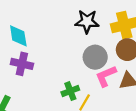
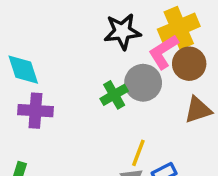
pink L-shape: (106, 76) -> (163, 52), moved
green cross: (70, 91) -> (114, 95), moved

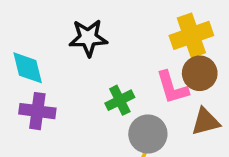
black star: (122, 32) -> (88, 38), moved
pink L-shape: (163, 52) -> (172, 88), moved, turned -78
gray circle: (143, 83) -> (148, 134), moved

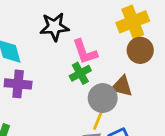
pink L-shape: (172, 88) -> (85, 52), moved
brown triangle: (206, 122) -> (122, 86), moved, turned 30

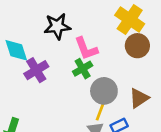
yellow cross: (133, 22) -> (130, 20), turned -32
purple cross: (18, 84) -> (36, 70), moved, turned -35
brown triangle: (122, 86) -> (139, 98), moved, turned -45

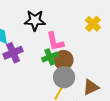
yellow cross: (130, 20) -> (93, 24), size x0.7
brown circle: (137, 46) -> (63, 60), moved

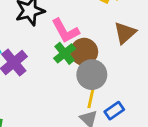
brown triangle: (91, 87) -> (125, 33), moved

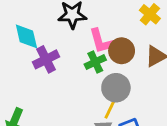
brown circle: (84, 52) -> (122, 51), moved

